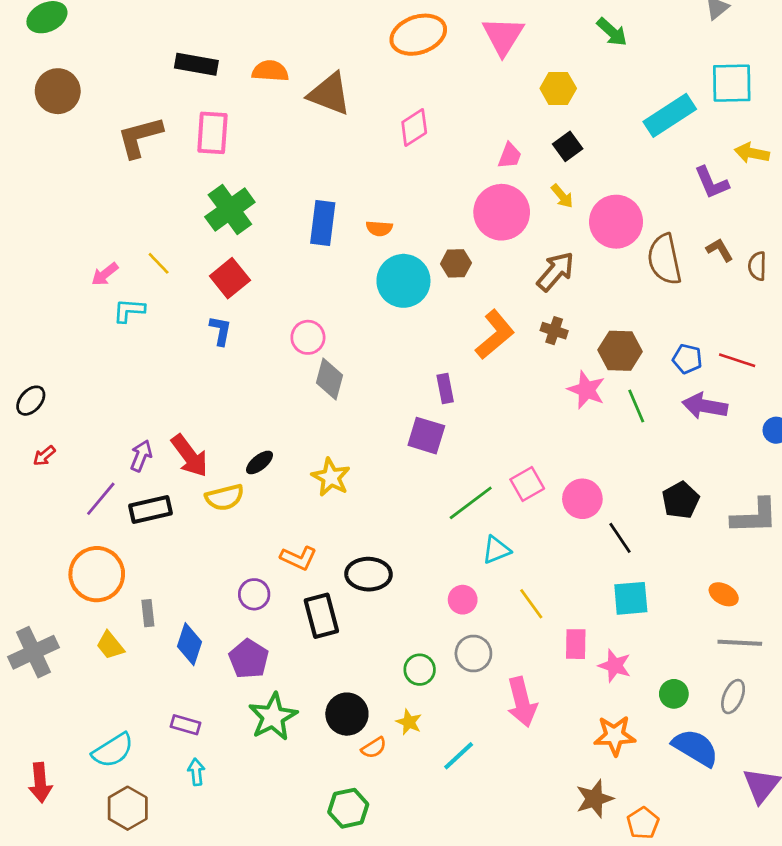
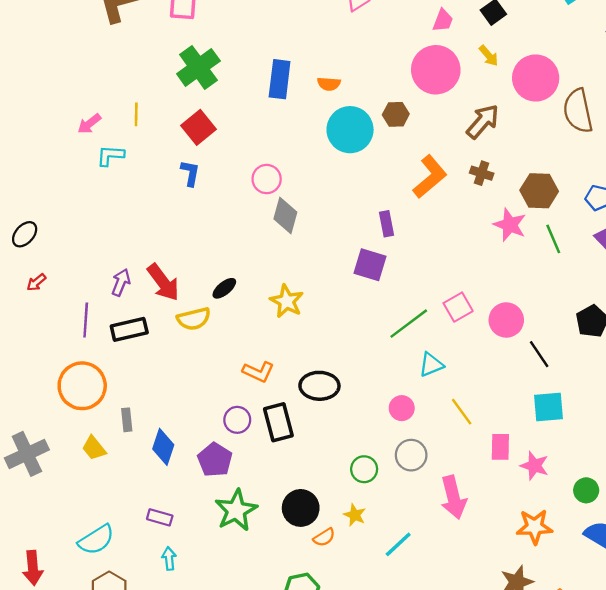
yellow line: (159, 263) -> (136, 114), turned 45
purple line: (101, 499) -> (86, 320), turned -36
purple circle: (254, 594) -> (237, 420), moved

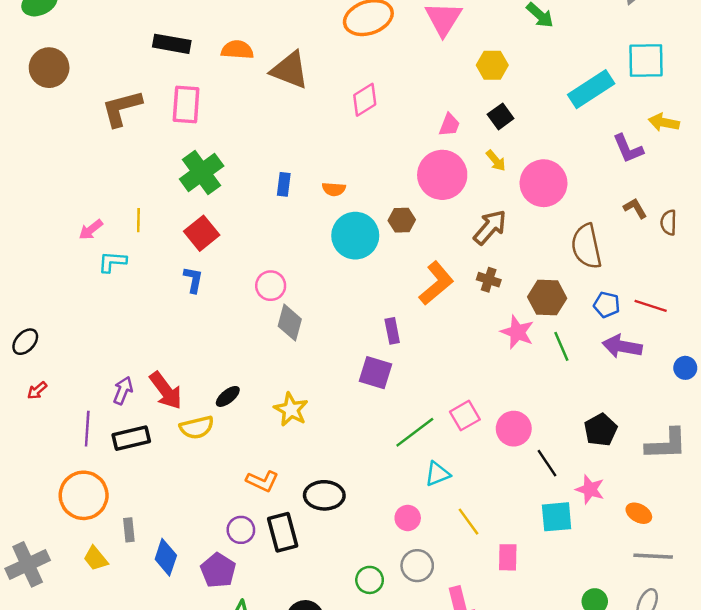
blue rectangle: (280, 79) -> (284, 184), size x0.6
brown semicircle: (578, 111) -> (586, 246), moved
pink star: (534, 466) -> (590, 489), moved

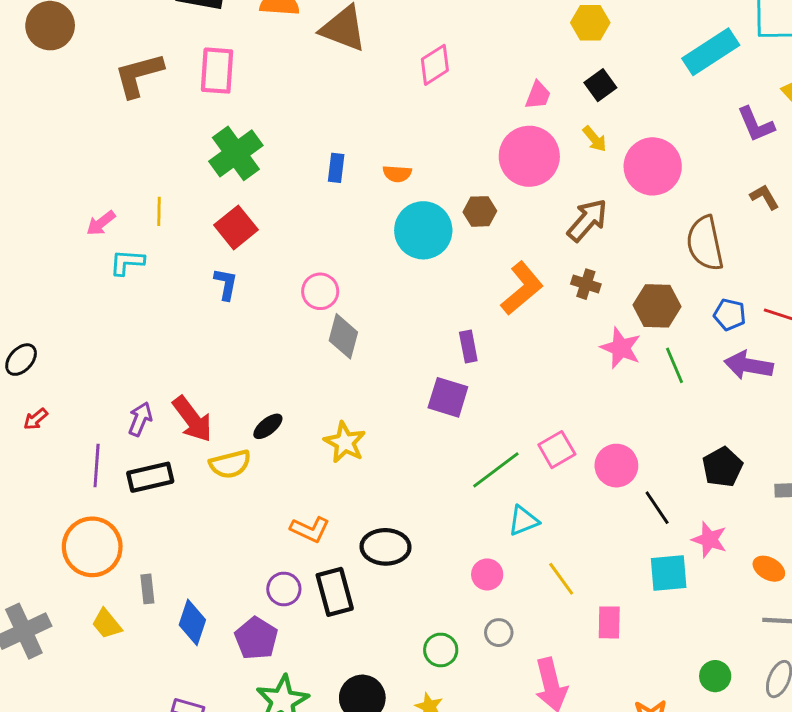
gray circle: (417, 566) -> (499, 633), size x0.7

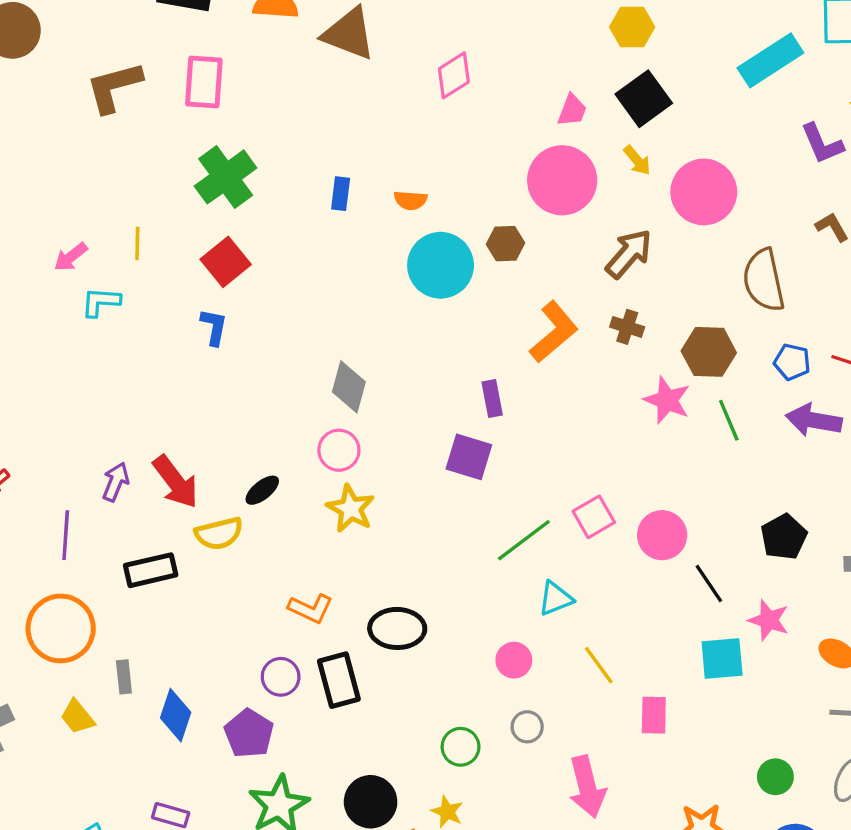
black square: (600, 85) -> (644, 99), size x1.5
pink circle: (320, 291) -> (339, 450), moved
black rectangle: (150, 477) -> (151, 570), moved

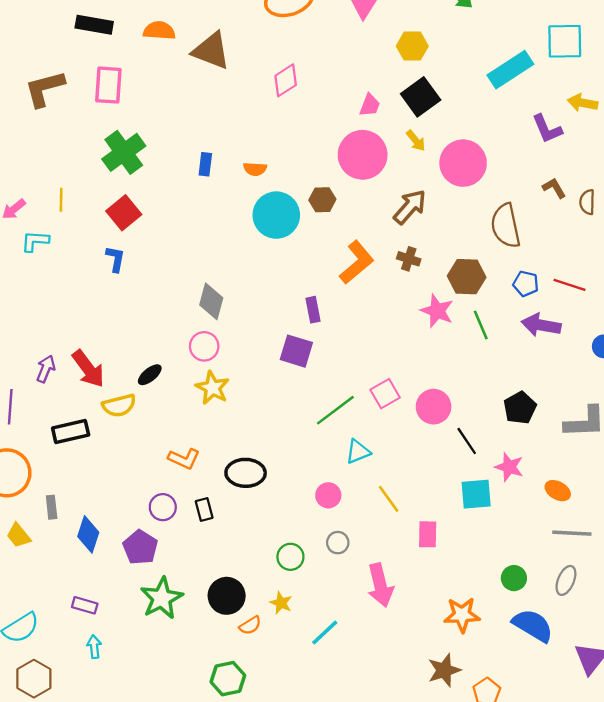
black rectangle: (339, 680) -> (204, 510), size x0.6

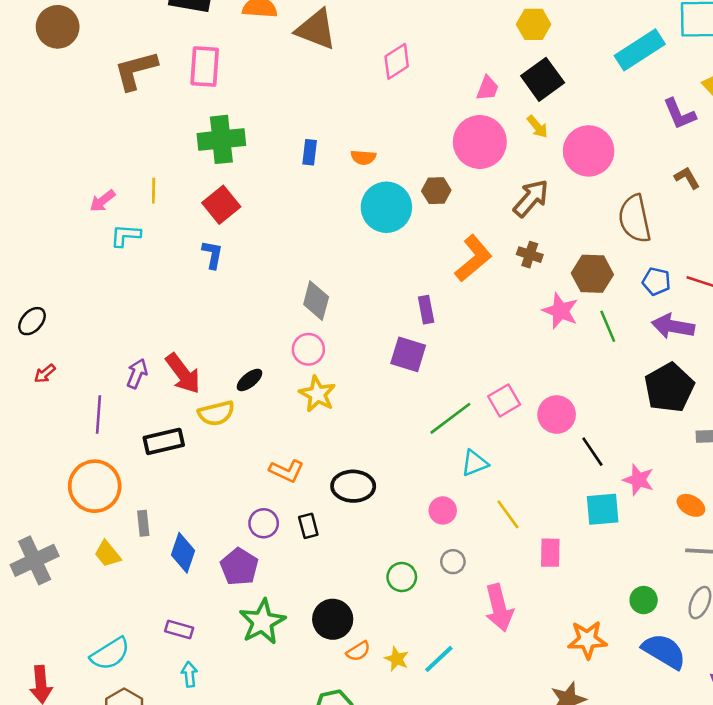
green cross: (124, 152) -> (221, 139), turned 30
black pentagon: (520, 408) -> (669, 388), moved, size x1.4
yellow star: (281, 603) -> (397, 659), moved

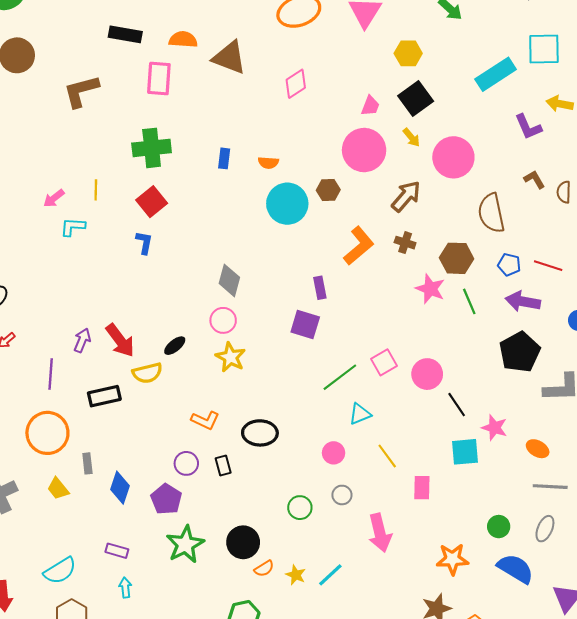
pink rectangle: (205, 66) -> (159, 78), moved

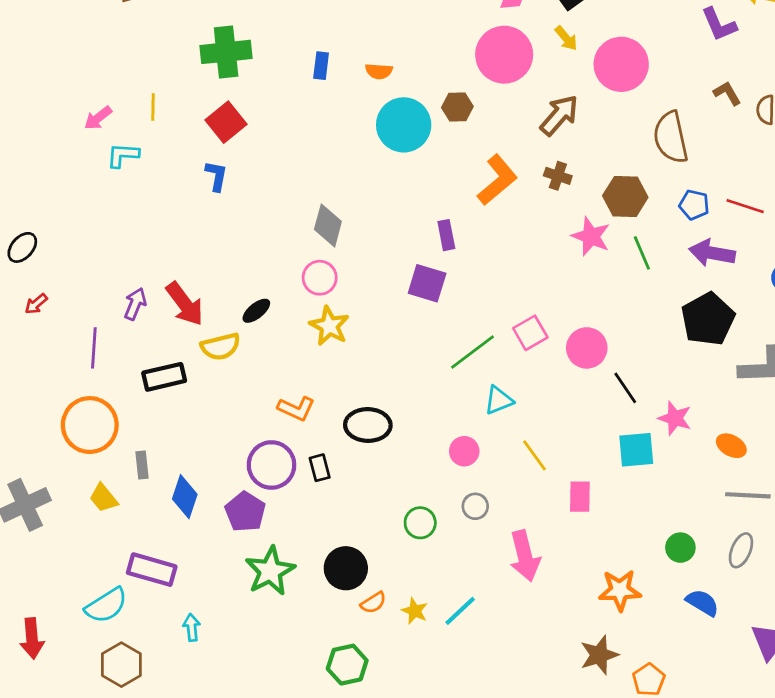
purple circle: (186, 463) -> (271, 465), size x1.5
purple rectangle: (117, 551) -> (152, 570), moved, size x1.6
blue semicircle: (515, 569) -> (702, 603), size x0.7

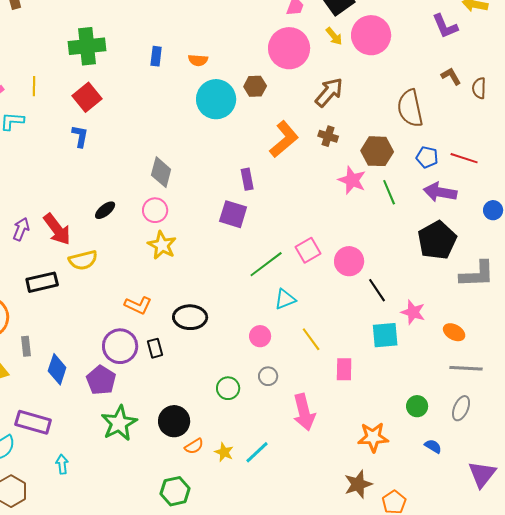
pink circle: (621, 64) -> (371, 35), moved
black ellipse: (256, 311) -> (105, 210), moved
blue semicircle: (702, 603) -> (433, 446), size x0.7

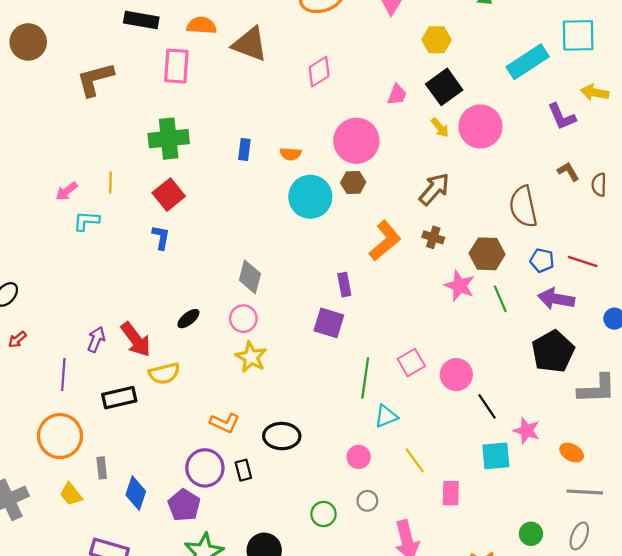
pink circle: (289, 48) -> (356, 141), moved
green line: (266, 264) -> (365, 378), turned -45

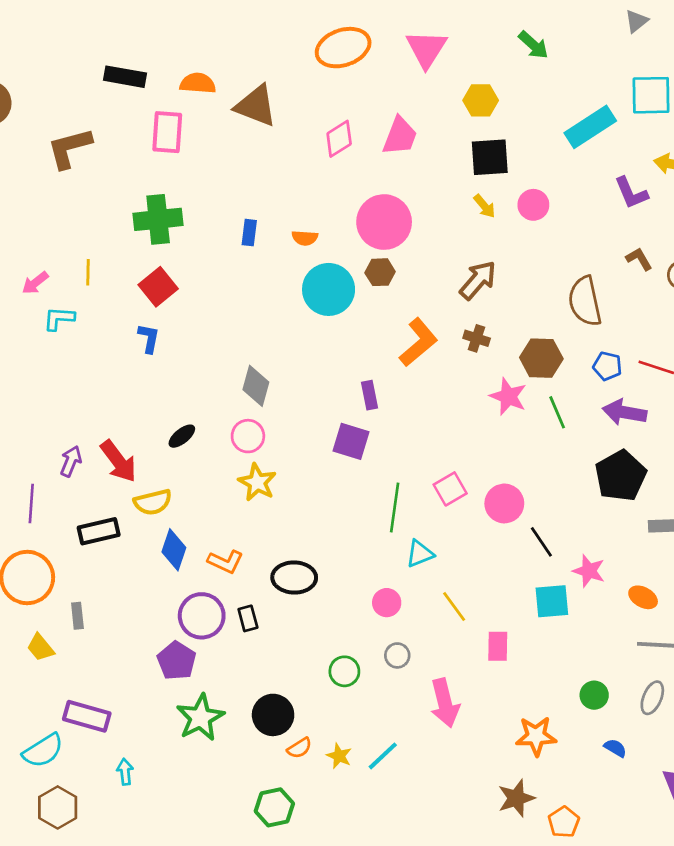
black square: (444, 87) -> (490, 157), turned 32
pink trapezoid: (397, 95) -> (400, 136), moved, size x1.5
pink circle: (480, 126) -> (533, 205), size x0.6
blue diamond: (136, 493) -> (174, 550), moved

